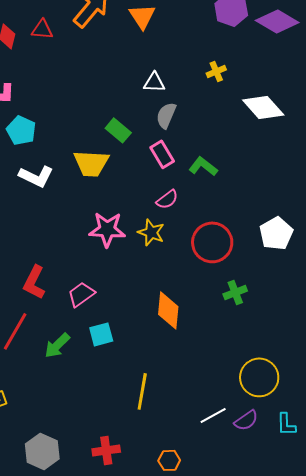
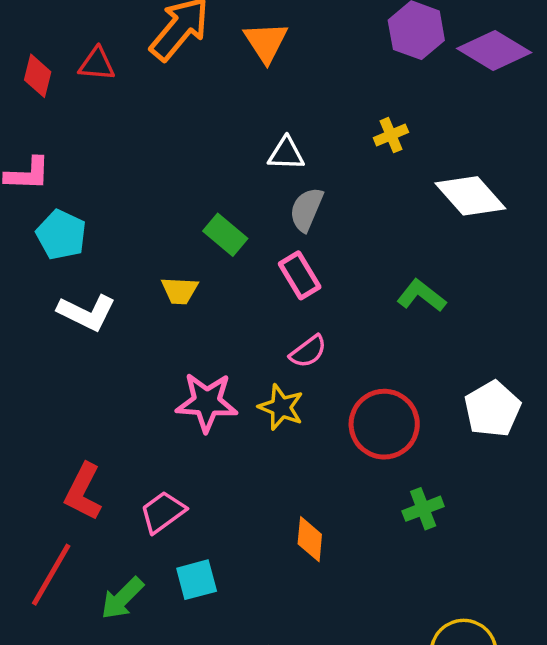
yellow trapezoid: (91, 163) -> (180, 291), size x0.6
green L-shape: (203, 166) -> (421, 296), moved
orange diamond: (168, 310) -> (310, 539), size x0.7

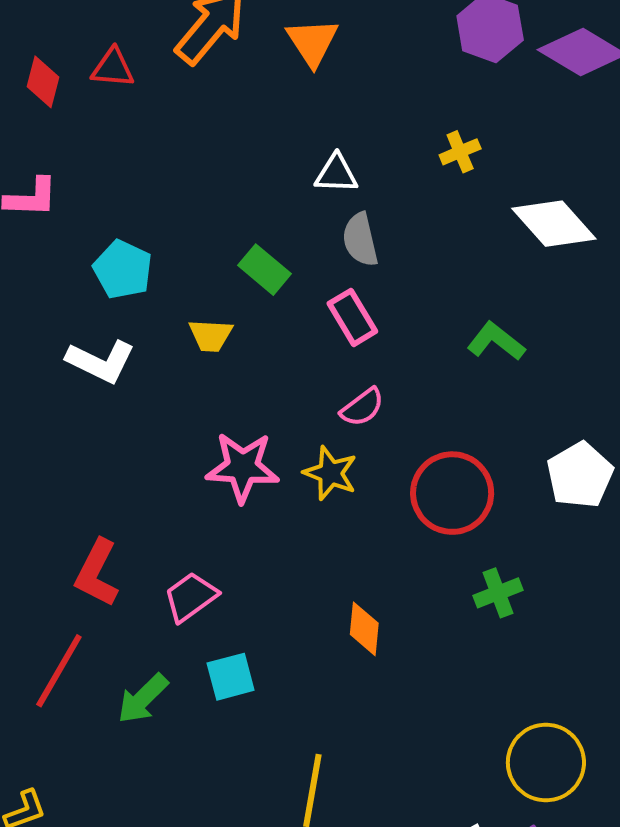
gray semicircle: (306, 209) -> (360, 240), turned -36
cyan pentagon: (61, 235) -> (123, 270), moved

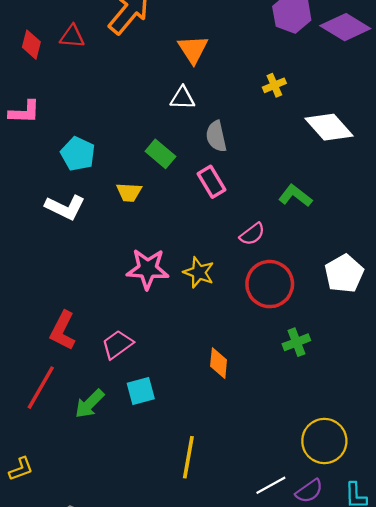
orange triangle: (312, 42) -> (193, 49), moved
white triangle: (336, 174) -> (183, 98), moved
pink semicircle: (362, 407) -> (252, 234), moved

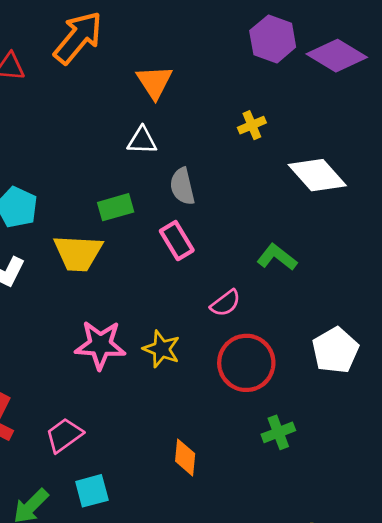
green rectangle: (160, 154) -> (116, 207), turned -56
yellow trapezoid: (129, 192) -> (78, 253), size x1.6

